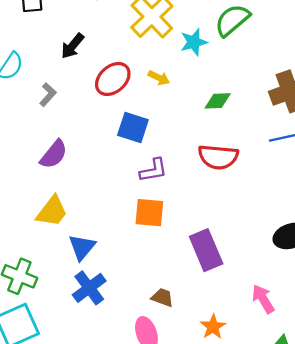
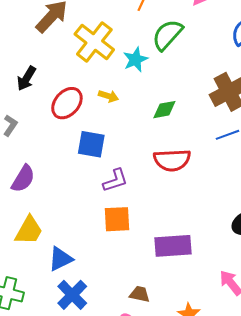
blue triangle: (82, 247) -> (60, 259), turned 32
purple rectangle: (206, 250) -> (173, 246), turned -63

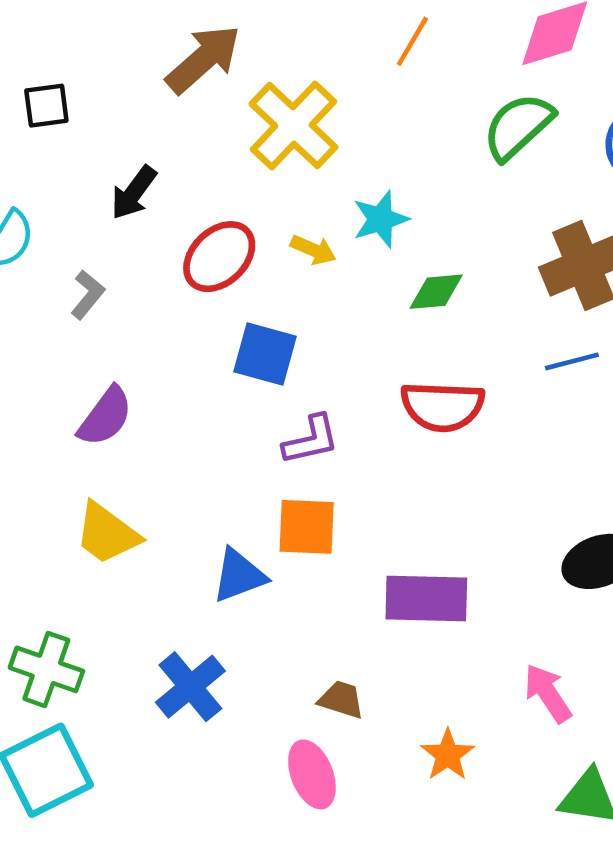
green semicircle: (167, 35) -> (518, 126), moved
cyan star: (135, 59) -> (381, 219), moved
yellow trapezoid: (29, 230) -> (107, 533), turned 92
blue triangle: (60, 259) -> (239, 576), moved

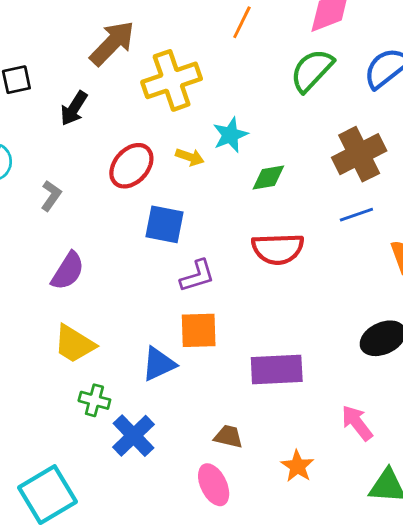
yellow cross: (293, 125) -> (172, 80), turned 32
black arrow: (134, 193) -> (74, 108), moved
green cross: (46, 669) -> (94, 400), moved, size x0.7

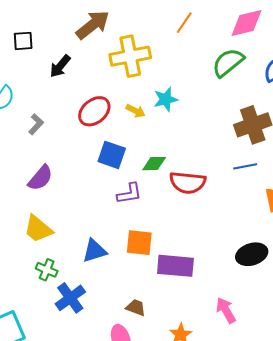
green diamond: (268, 177) -> (154, 164), moved
orange square: (199, 330) -> (139, 243), moved

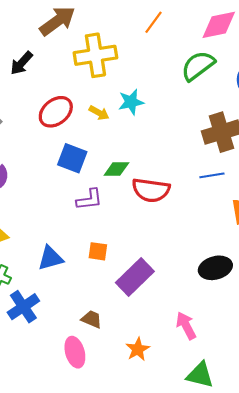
orange square: (139, 243) -> (98, 251), size x0.7
purple rectangle: (175, 266) -> (135, 277), turned -51

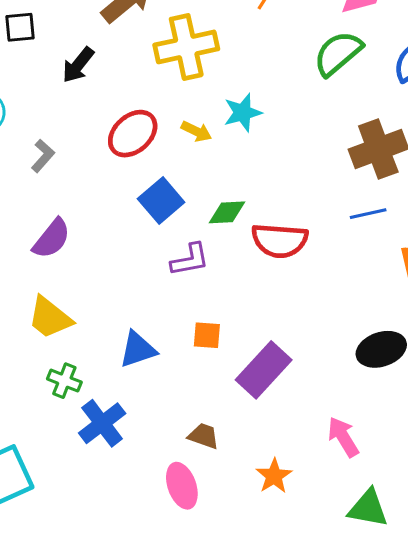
blue square: (72, 158) -> (161, 201), turned 32

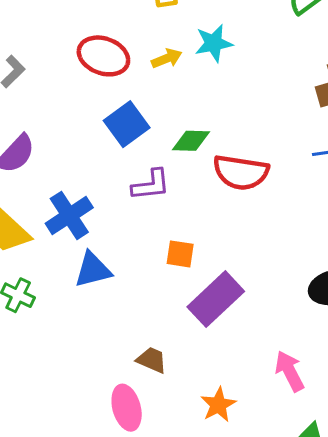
yellow arrow: (196, 131) -> (167, 58), turned -52
red ellipse: (133, 134) -> (103, 56), turned 57
orange square: (207, 335) -> (180, 254), moved
blue cross: (102, 423) -> (69, 215), moved

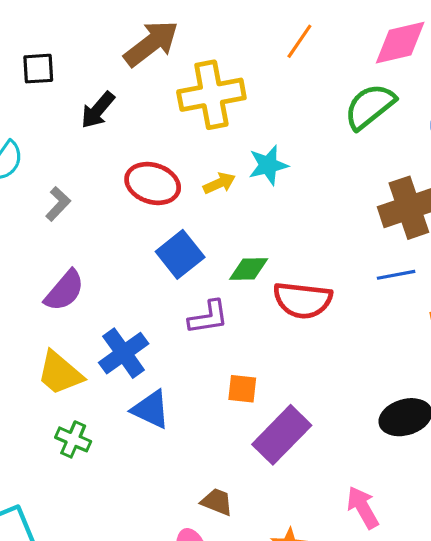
blue triangle: (93, 270) -> (151, 409), turned 42

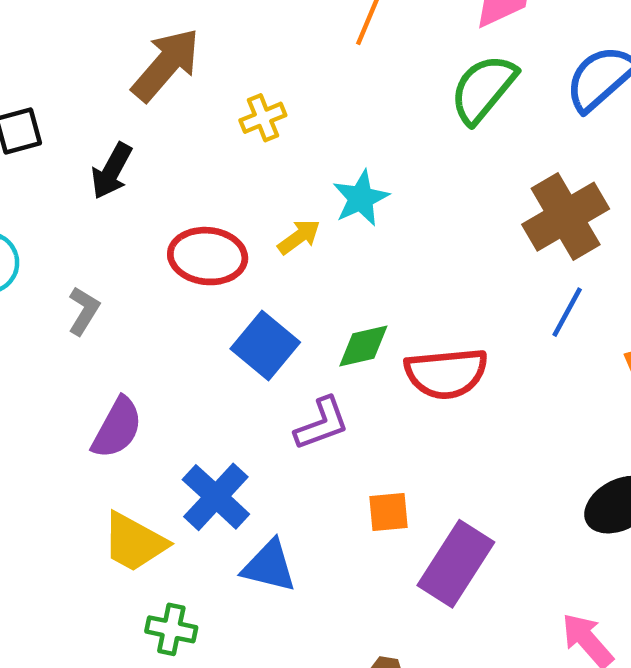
yellow cross: (211, 95) -> (263, 118), size x0.5
blue line: (396, 275) -> (567, 312), turned -39

